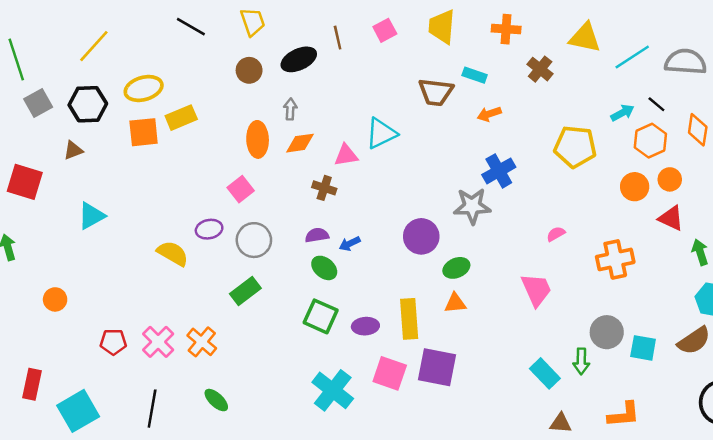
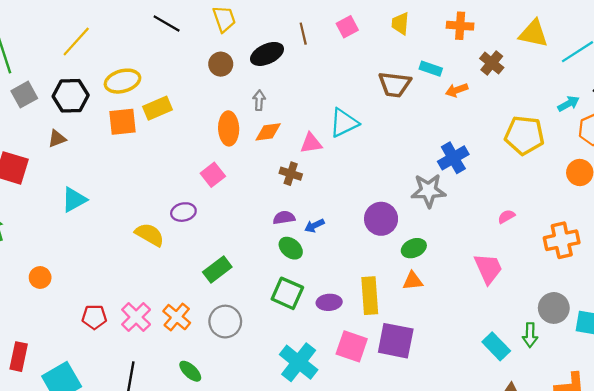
yellow trapezoid: (442, 27) -> (400, 23), size x0.7
orange arrow: (489, 114) -> (457, 90), moved
gray circle: (254, 240) -> (225, 322), moved

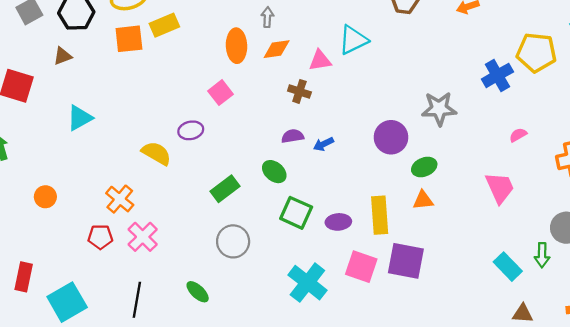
blue cross: (453, 158) -> (497, 75), moved
green ellipse: (291, 248) -> (274, 172), moved
orange cross: (177, 317) -> (120, 199), moved

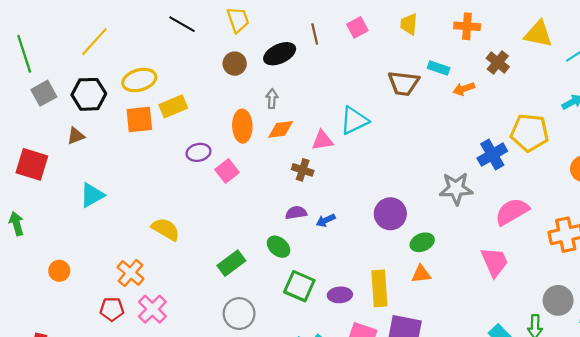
gray star: (439, 109) -> (456, 189), moved
purple ellipse: (191, 130) -> (198, 152), moved
pink semicircle: (518, 135) -> (512, 212), size x2.0

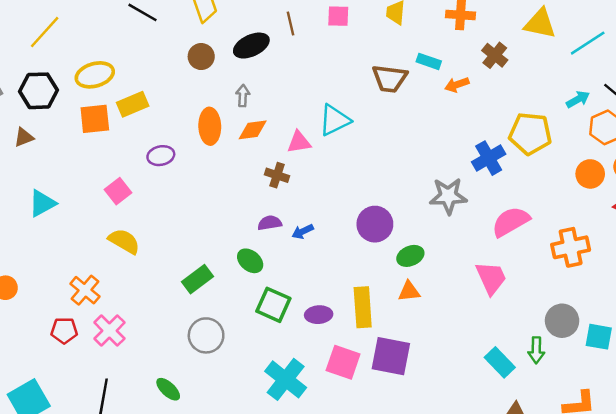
pink square: (357, 27) -> (338, 16), turned 30
pink square: (227, 171) -> (118, 191), moved

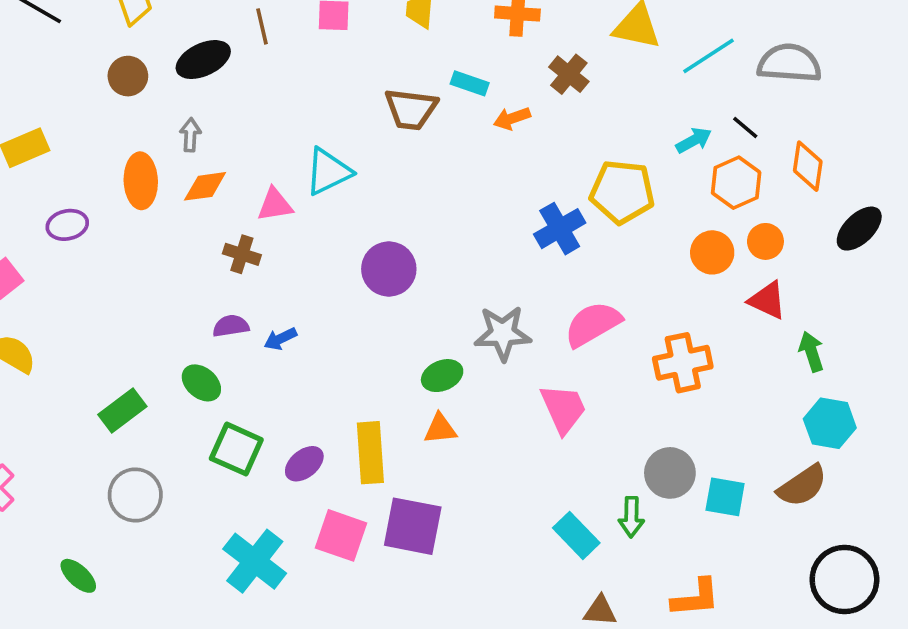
gray star: (448, 196) -> (503, 333), moved
purple circle: (375, 224) -> (389, 269), moved
purple ellipse: (319, 315) -> (304, 464), turned -35

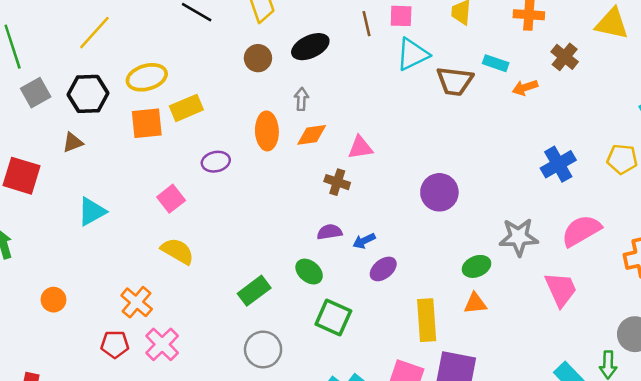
brown line: (262, 26) -> (367, 24), moved
cyan triangle: (328, 172) -> (413, 54), moved
yellow pentagon: (622, 192) -> (622, 159), moved, size x0.7
purple ellipse: (304, 464) -> (383, 269), moved

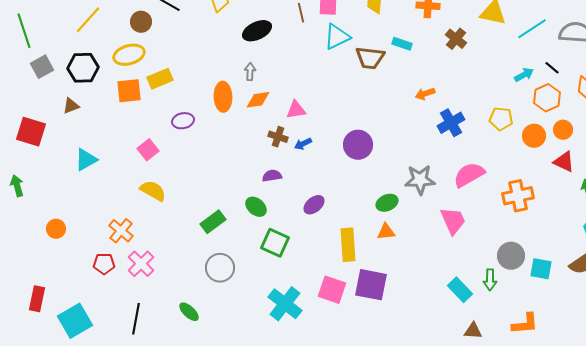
brown circle: (258, 58) -> (141, 22), moved
orange arrow: (525, 88) -> (425, 94), moved
blue arrow: (364, 241) -> (303, 144), moved

